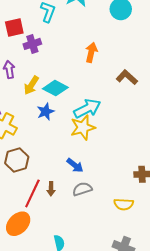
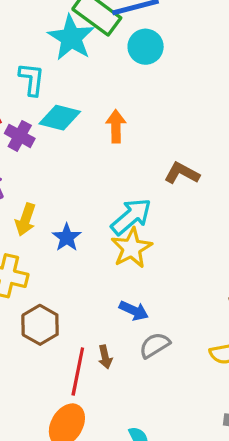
purple cross: (32, 44) -> (20, 136), turned -30
brown L-shape: (127, 77) -> (182, 173), moved
yellow arrow: (31, 85) -> (26, 220), moved
cyan diamond: (55, 88) -> (60, 118), moved

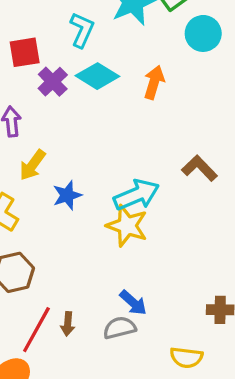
orange arrow: (116, 126) -> (154, 82), moved
yellow star: (132, 248) -> (127, 226), turned 30
blue arrow: (134, 311) -> (133, 303), moved

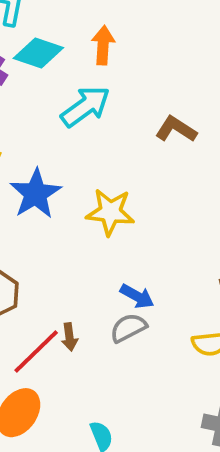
blue star: (67, 195) -> (36, 194), size x1.5
cyan arrow: (137, 195) -> (85, 107), moved
red line: (36, 330) -> (36, 351), turned 30

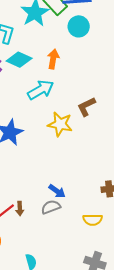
brown L-shape: (176, 129) -> (86, 107), turned -65
yellow star: (110, 212) -> (60, 124), moved

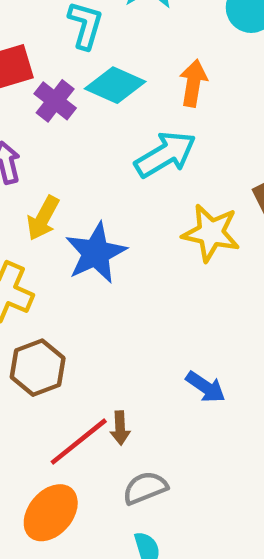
gray semicircle: (51, 207) -> (145, 488), moved

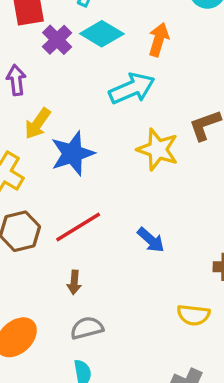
blue arrow: (206, 387) -> (151, 240), moved
red line: (79, 442) -> (78, 227), moved

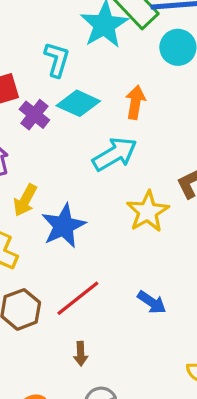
yellow star: (158, 149) -> (148, 212), turned 30

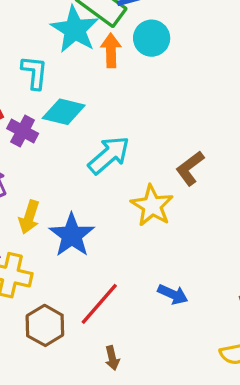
orange arrow: (135, 102) -> (111, 50), moved

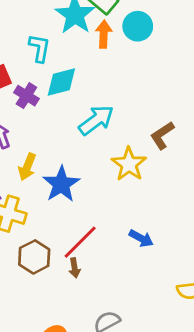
cyan diamond: (64, 112) -> (61, 82), turned -32
brown arrow: (112, 358) -> (75, 268), moved

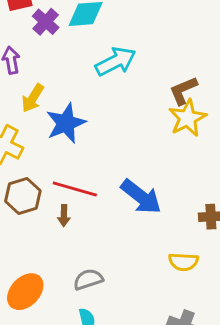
yellow star: (129, 164) -> (187, 118), moved
blue arrow: (141, 238) -> (141, 197), size x1.6
red line: (80, 242) -> (75, 189), turned 51

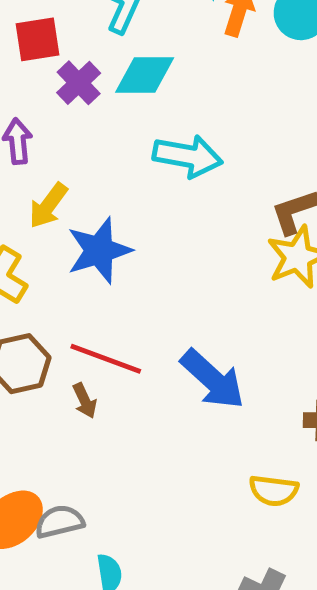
cyan arrow: (116, 62) -> (188, 156), turned 33
brown arrow: (64, 216) -> (85, 401), turned -30
gray semicircle: (88, 279) -> (60, 522), moved

